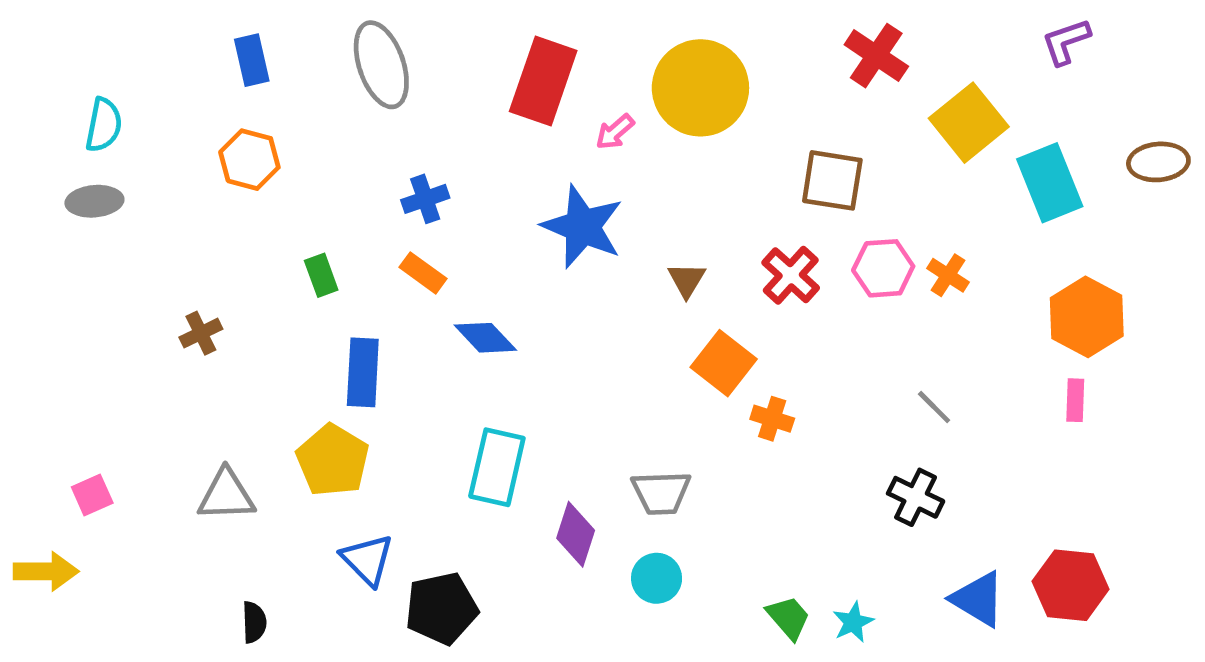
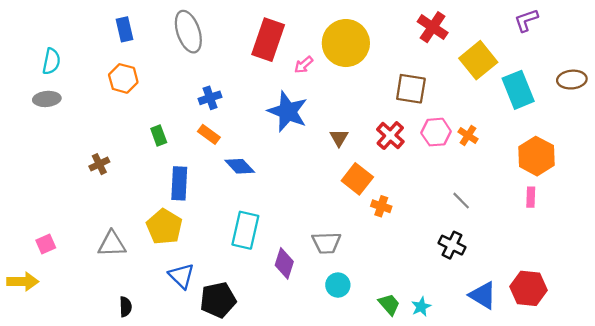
cyan circle: (657, 578) -> (338, 285), moved

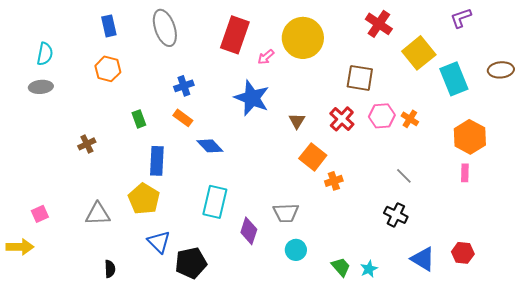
orange cross: (381, 206) -> (334, 181), turned -36
red hexagon: (528, 288) -> (463, 253), size x0.7

